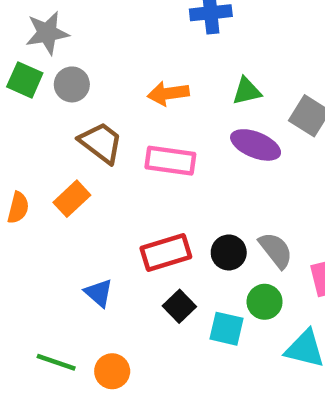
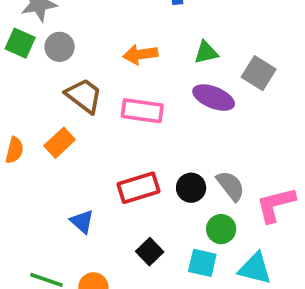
black square: (179, 306) -> (150, 252), moved
cyan square: (226, 329) -> (202, 263), moved

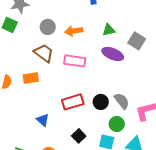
gray circle: (60, 47) -> (48, 27), moved
orange rectangle: (60, 143) -> (31, 78), turned 35

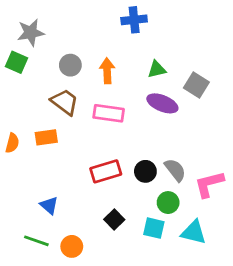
orange arrow: (74, 31) -> (107, 71), turned 96
blue triangle: (43, 120) -> (49, 205), moved

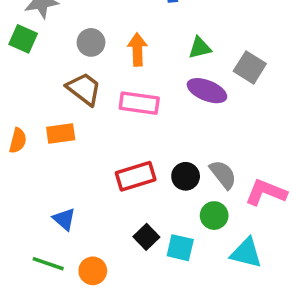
pink L-shape: (209, 184) -> (266, 192), turned 36
cyan square: (154, 228) -> (180, 248), moved

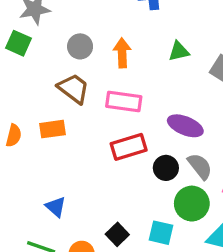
purple ellipse: (207, 91) -> (185, 126), moved
red rectangle: (136, 176) -> (129, 147), moved
green circle: (214, 216) -> (192, 204), size x1.4
black square: (146, 237) -> (117, 234), moved

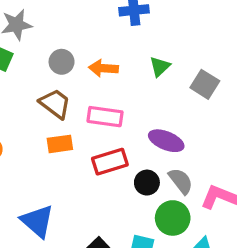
green triangle: (179, 51) -> (160, 67), turned -30
orange arrow: (122, 53) -> (103, 68), turned -84
orange rectangle: (52, 129) -> (60, 144), moved
blue triangle: (56, 207) -> (37, 221), size x1.6

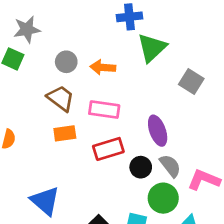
green triangle: (160, 67) -> (152, 48), moved, size x1.6
purple ellipse: (166, 141) -> (158, 131), turned 48

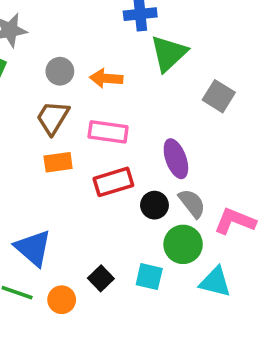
brown trapezoid: (61, 98) -> (53, 118), turned -96

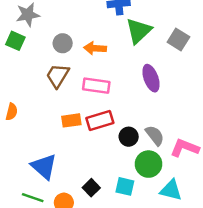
gray square: (219, 96) -> (178, 40), moved
purple ellipse: (176, 159) -> (151, 78), moved
orange rectangle: (58, 162) -> (71, 120), moved

